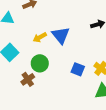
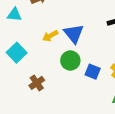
green circle: (40, 63) -> (70, 61), moved

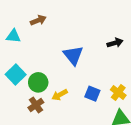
yellow arrow: (50, 36) -> (60, 95), moved
green circle: (70, 61) -> (38, 82), moved

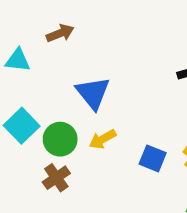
blue triangle: (73, 55) -> (93, 93), moved
yellow arrow: (60, 95) -> (102, 139), moved

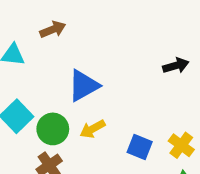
blue triangle: (93, 93) -> (84, 86), turned 40

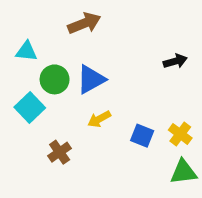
brown arrow: (53, 29) -> (84, 23), moved, size x1.4
green circle: (53, 129) -> (55, 79), moved

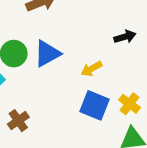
yellow arrow: (99, 119) -> (91, 69), moved
blue square: (142, 136) -> (94, 105), size x1.4

